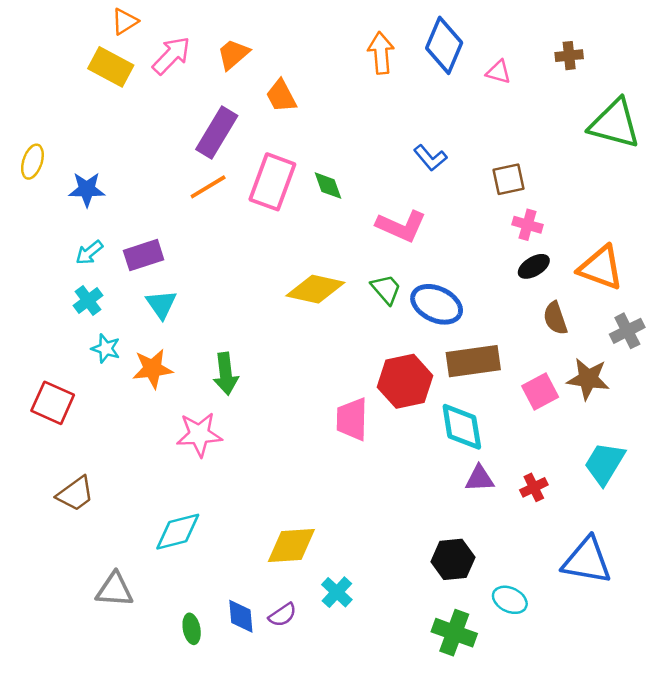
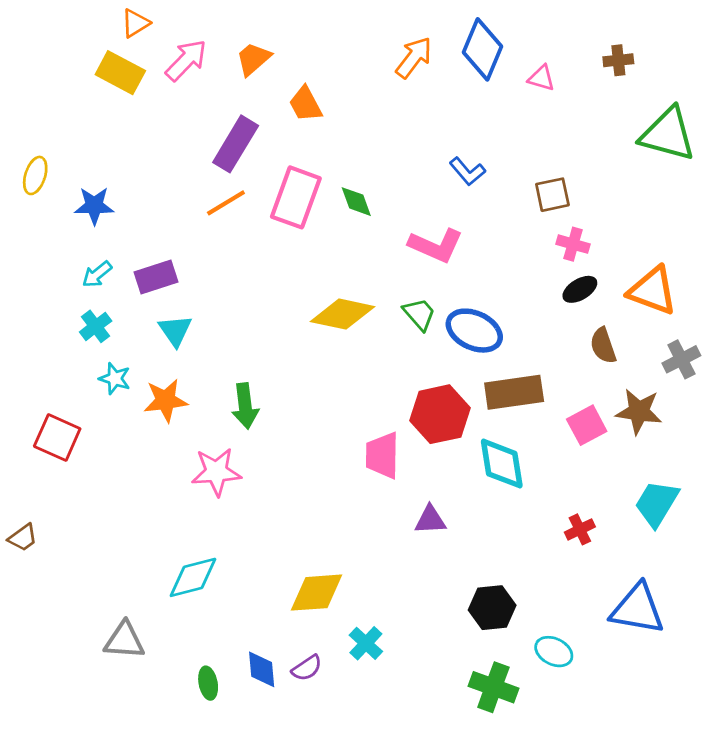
orange arrow: (381, 53) -> (414, 58), turned 42
purple triangle: (480, 479) -> (430, 520), moved
brown trapezoid: (75, 494) -> (23, 538), moved, size x0.7

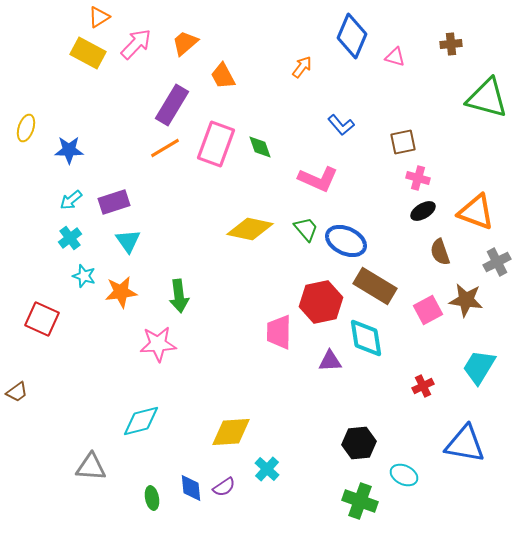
orange arrow: (414, 58) -> (302, 67), moved, size x0.7
brown rectangle: (514, 392) -> (375, 286), turned 39
purple triangle: (430, 520) -> (330, 361), moved

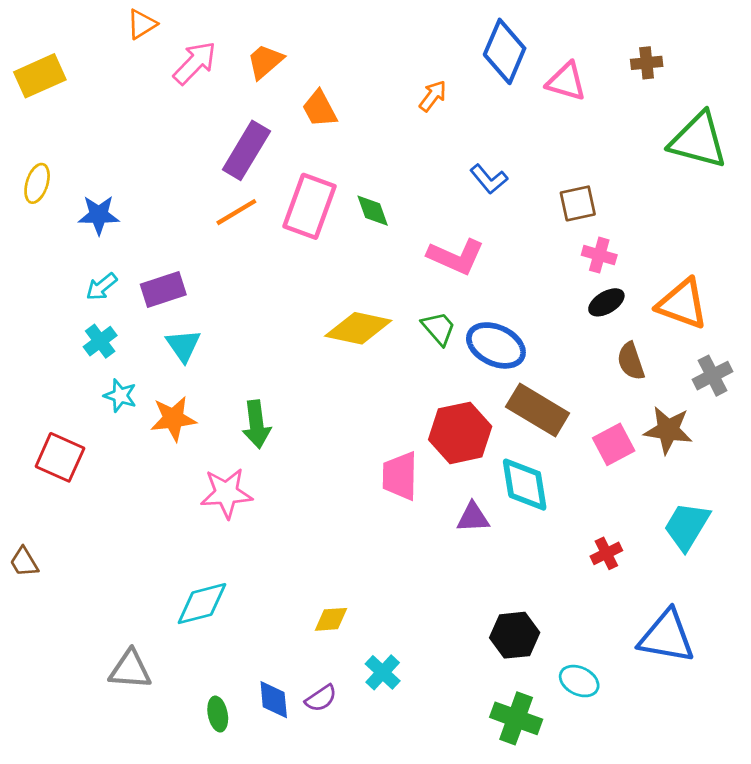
yellow rectangle: (88, 53) -> (40, 76), moved, turned -52
pink triangle: (395, 57) -> (566, 82), size x1.4
brown trapezoid: (17, 392) -> (24, 562), turned 95
yellow diamond: (231, 432) -> (331, 619), size x0.6

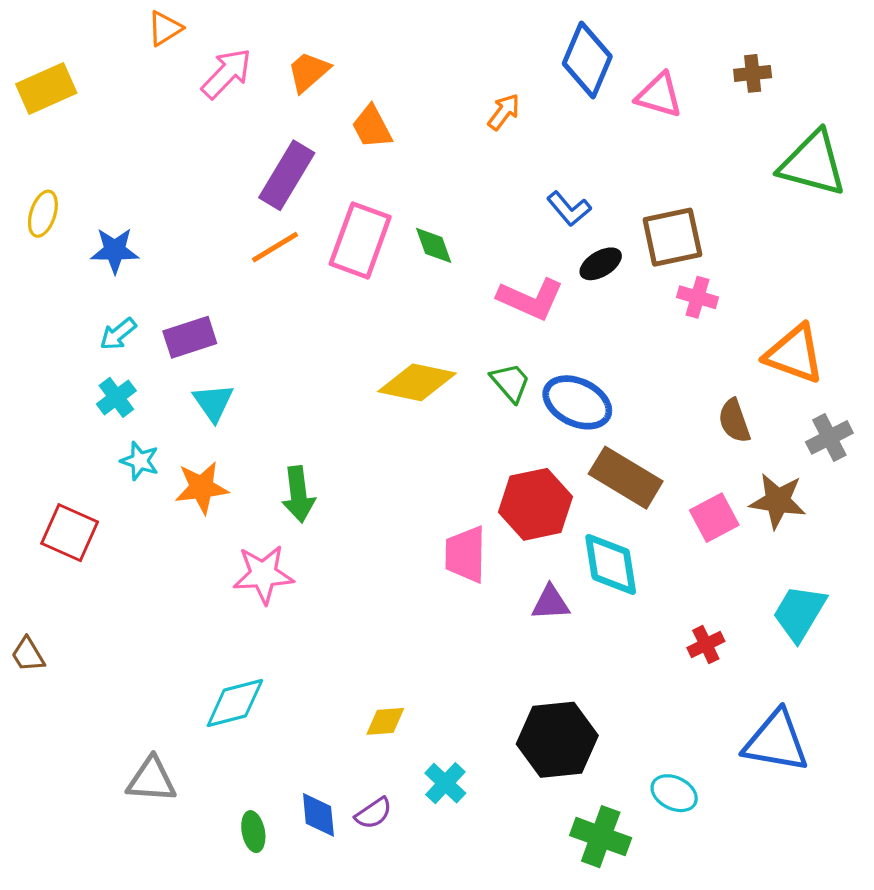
brown square: (578, 203) -> (672, 237), size x1.4
black ellipse: (606, 302) -> (601, 264), moved
black hexagon: (515, 635) -> (557, 740), moved, size x1.4

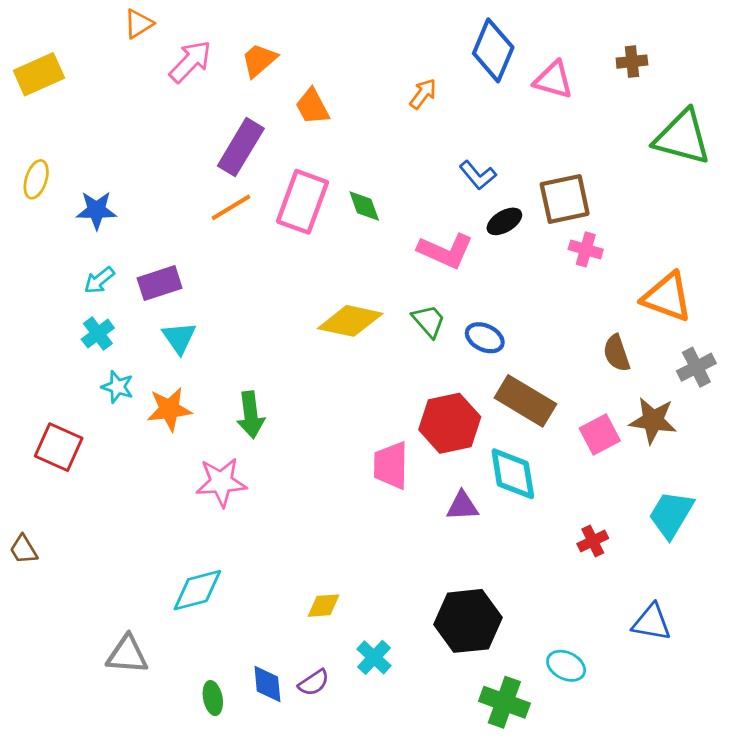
blue ellipse: (577, 402) -> (485, 338), size x0.7
blue triangle: (776, 741) -> (652, 622), size x0.7

